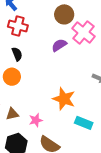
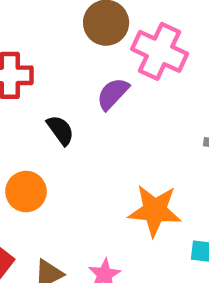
black semicircle: (17, 54) -> (60, 130), moved

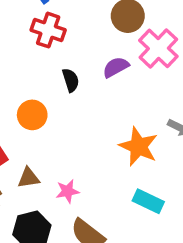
orange star: (155, 210) -> (139, 146), moved

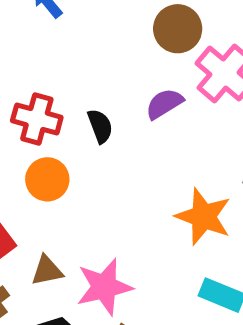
red cross: (48, 30) -> (37, 119), moved
pink star: (68, 191) -> (104, 287), size x1.6

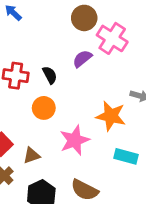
orange circle: (47, 179) -> (44, 108), moved
pink star: (104, 287) -> (75, 140), moved

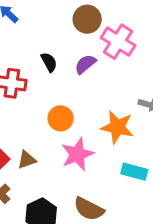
black semicircle: (50, 75) -> (49, 62), moved
orange circle: (44, 108) -> (61, 118), moved
brown triangle: (31, 155) -> (27, 160), moved

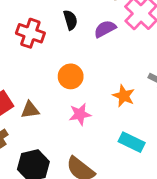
orange star: (117, 127) -> (124, 96), size x0.7
pink star: (77, 154) -> (80, 114), size x0.7

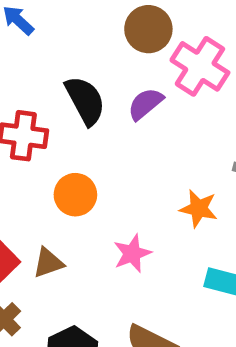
black semicircle: (70, 20) -> (85, 100), size x1.5
orange circle: (71, 76) -> (75, 195), moved

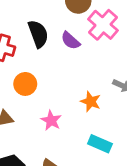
purple semicircle: (145, 104) -> (70, 41), turned -108
pink star: (132, 253) -> (51, 120), turned -30

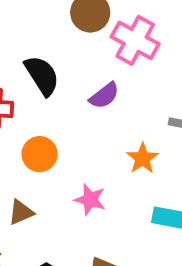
purple semicircle: (70, 41) -> (104, 96), moved, turned -66
orange star: (91, 102) -> (142, 158), turned 30

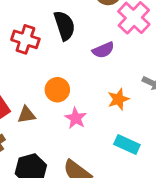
orange circle: (40, 154) -> (57, 90), moved

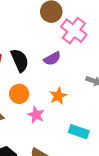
black semicircle: (64, 26) -> (20, 60), moved
orange star: (118, 99) -> (58, 96), moved

